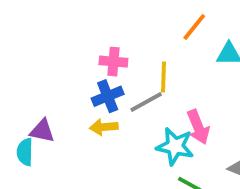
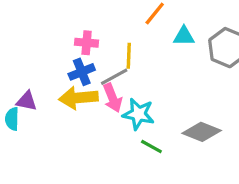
yellow arrow: (104, 127) -> (78, 98), size x1.6
pink arrow: (198, 127) -> (113, 98), moved

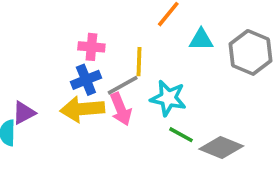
purple triangle: (27, 101) -> (24, 113), turned -40
cyan star: (138, 114) -> (168, 98), moved
green line: (151, 146) -> (181, 135), moved

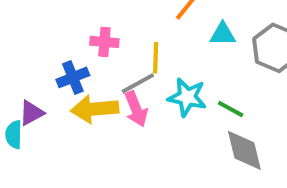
blue cross: (86, 80) -> (73, 77), moved
green line: (181, 135) -> (231, 109), moved
gray diamond: (221, 147) -> (244, 150), turned 54

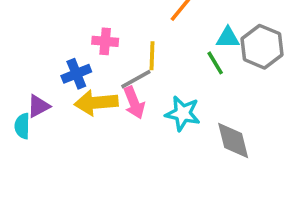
cyan triangle: (223, 34) -> (228, 38), moved
cyan star: (187, 97) -> (183, 113), moved
green line: (231, 109) -> (215, 63), moved, turned 30

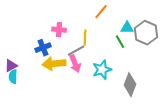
purple triangle: (38, 106) -> (11, 66), moved
cyan star: (183, 113) -> (102, 70), turned -30
gray diamond: (233, 140) -> (130, 85), turned 35

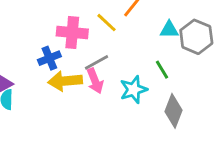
pink cross: (59, 30) -> (72, 32), size x1.5
yellow line: (85, 38) -> (106, 23), moved, turned -49
green line: (120, 42) -> (162, 70), moved

